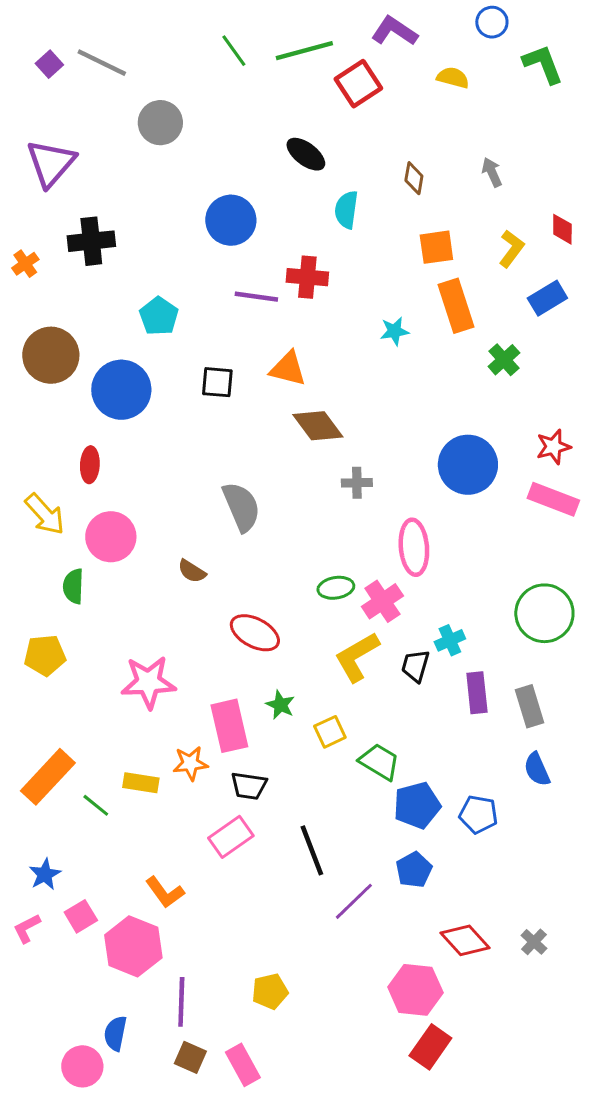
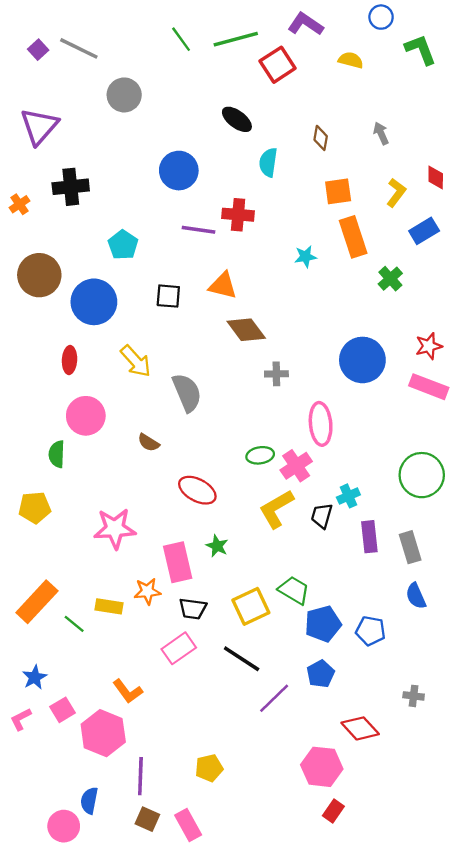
yellow arrow: (45, 514) -> (136, 361), moved
yellow square: (330, 732) -> (251, 606), moved, size x1.5
black line: (312, 850) -> (242, 659), turned -36
gray cross: (534, 942) -> (414, 696), moved, turned -36
red rectangle: (430, 1047) -> (333, 811), size x0.7

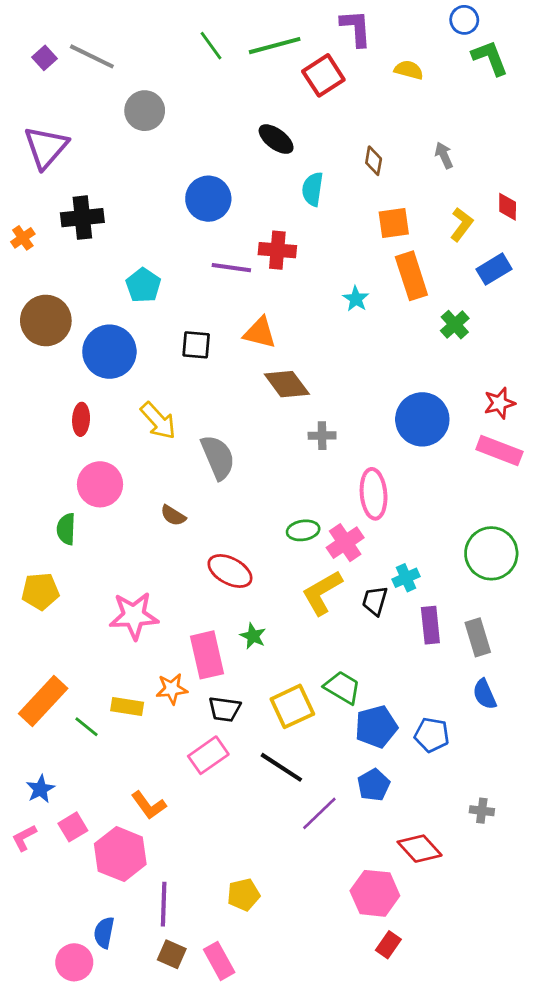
blue circle: (381, 17) -> (464, 20), moved
purple L-shape: (305, 24) -> (356, 28), turned 52
cyan star: (305, 257) -> (356, 299), turned -30

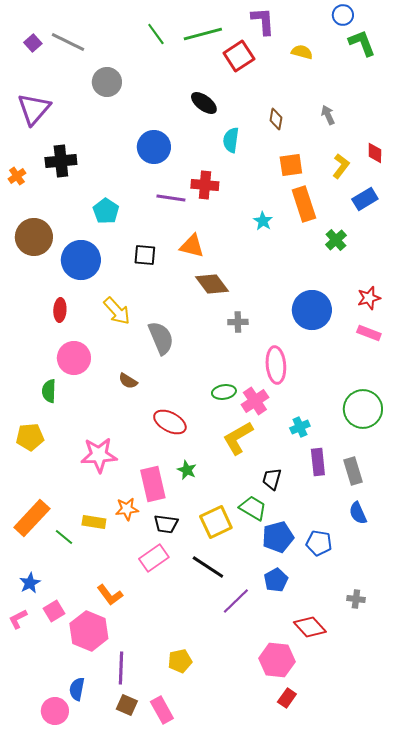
pink rectangle: (499, 450) -> (369, 333), size x0.7
black trapezoid: (375, 601) -> (272, 479), moved

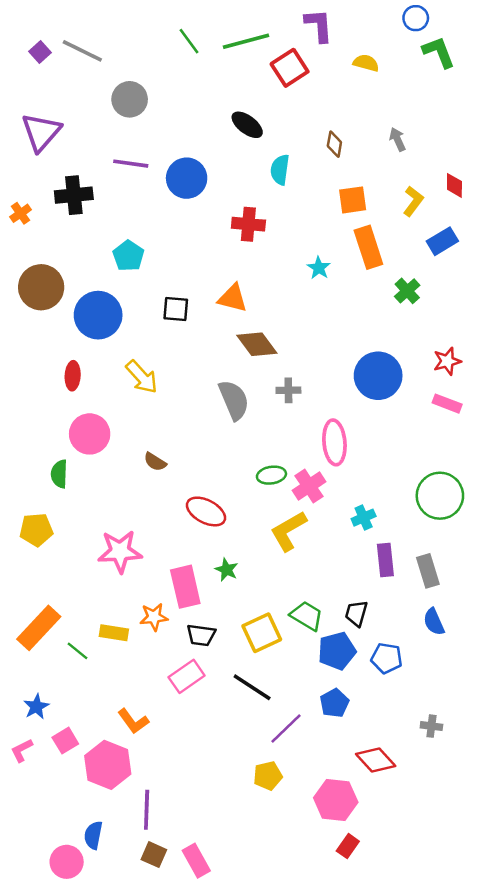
purple line: (171, 198) -> (131, 164), moved
gray semicircle: (161, 338) -> (234, 400), moved
black trapezoid: (272, 479) -> (356, 613), moved
yellow pentagon: (180, 661) -> (268, 776), moved

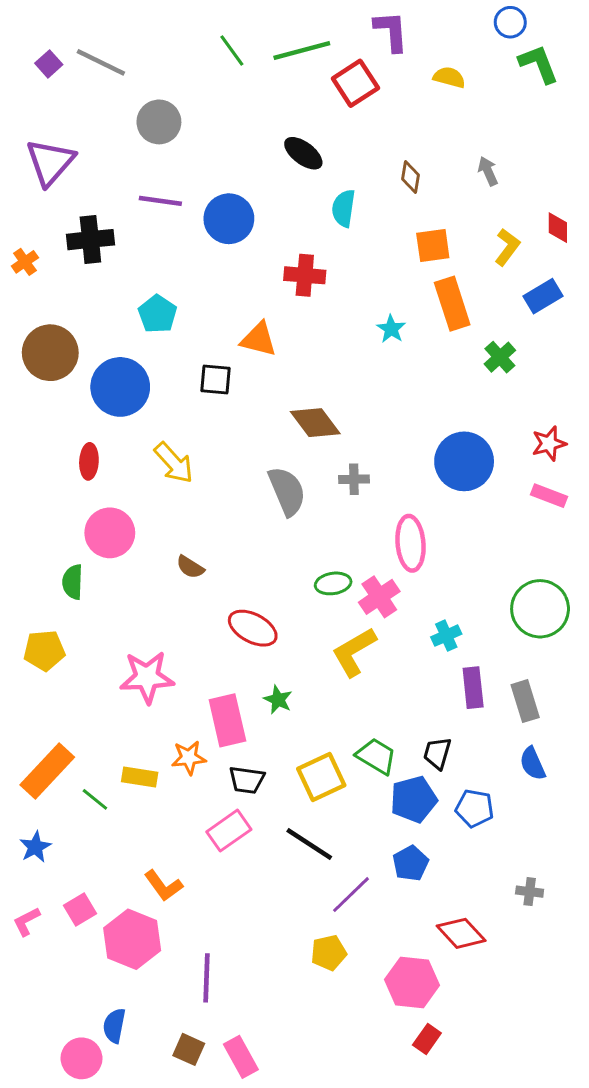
orange triangle: (233, 298) -> (259, 339), moved
blue star: (36, 707) -> (35, 847), moved
purple line: (147, 810) -> (207, 978), moved

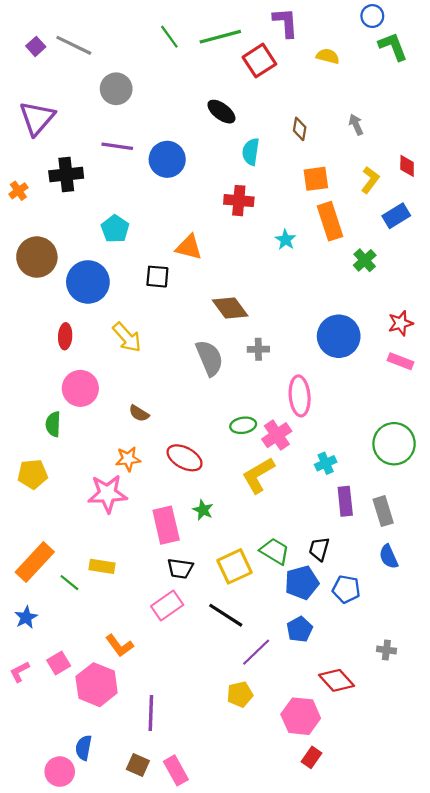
red cross: (305, 275) -> (239, 201), moved
orange star: (189, 758) -> (128, 459), moved

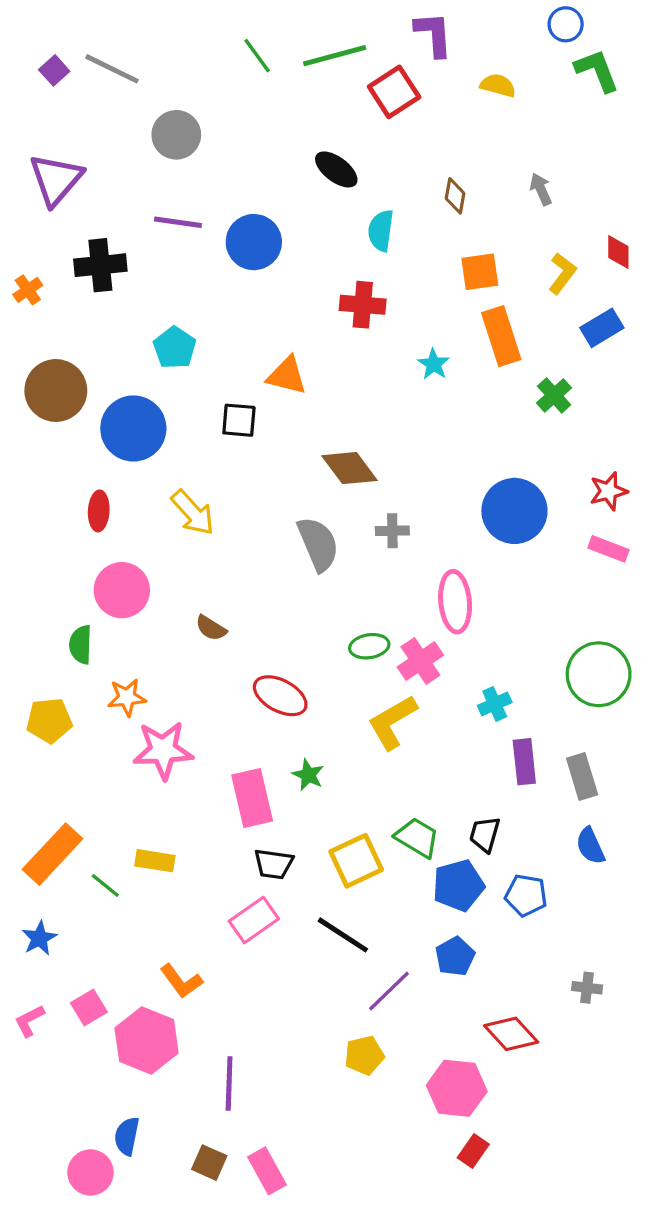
orange star: (128, 459) -> (127, 697), moved

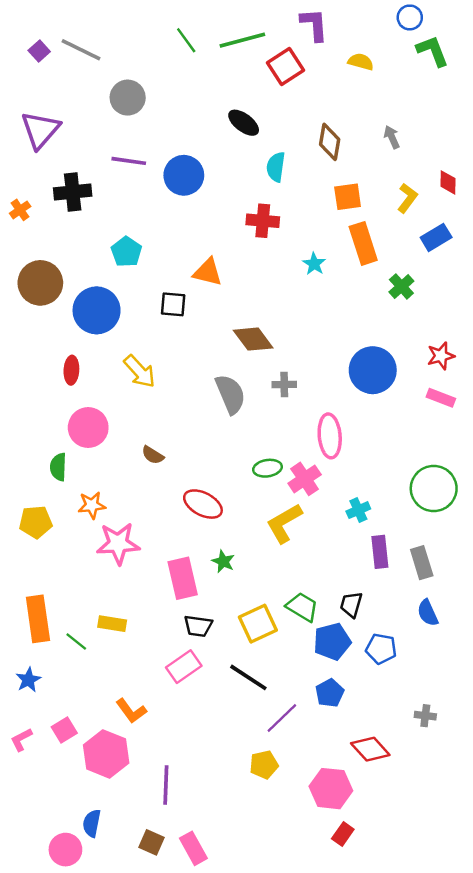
brown diamond: (455, 196) -> (330, 142), size x1.4
orange rectangle: (53, 854) -> (38, 619), turned -51

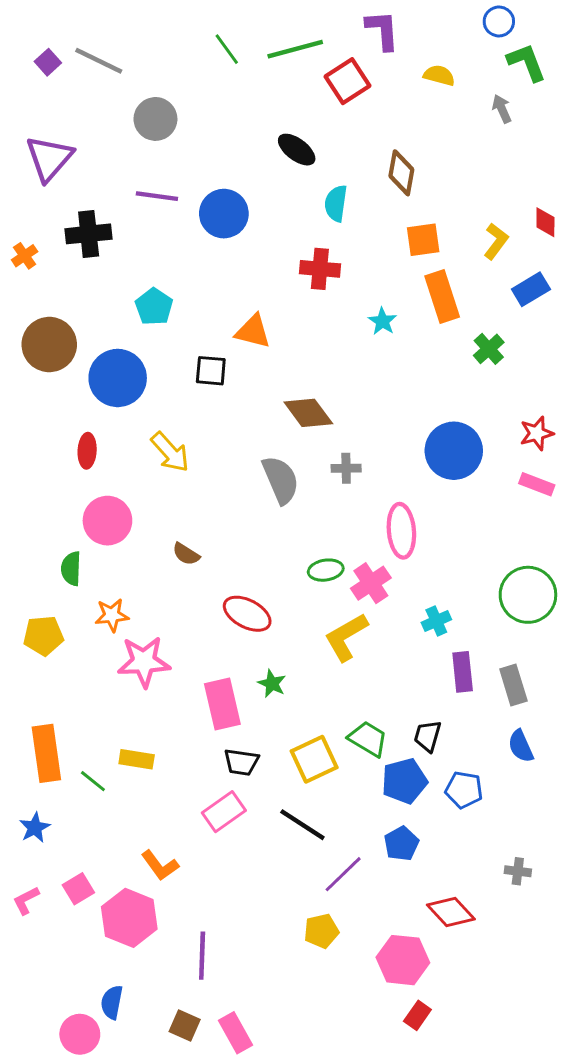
gray arrow: (392, 137) -> (502, 109), moved

